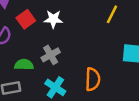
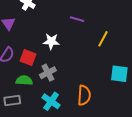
red square: (26, 19) -> (28, 58), moved, turned -35

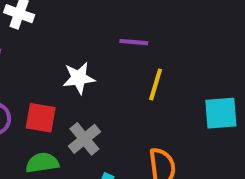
purple line: (77, 19) -> (134, 42), moved
yellow line: (103, 39) -> (156, 85), moved

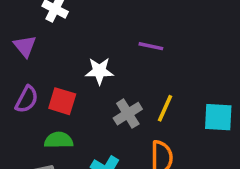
yellow line: (156, 85) -> (165, 108), moved
gray cross: (84, 139) -> (128, 114), moved

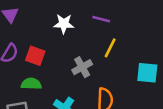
white star: (99, 71) -> (64, 24), moved
yellow line: (165, 108) -> (110, 48), moved

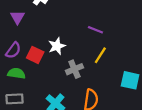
white star: (64, 24) -> (57, 46), moved, turned -30
green semicircle: (31, 84) -> (16, 73), moved

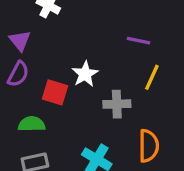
purple semicircle: (13, 50) -> (18, 74), moved
gray cross: (74, 69) -> (117, 104), turned 30

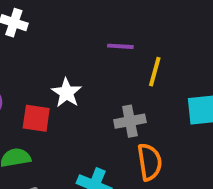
yellow line: (152, 77) -> (155, 72), moved
gray cross: (117, 104) -> (130, 121), moved

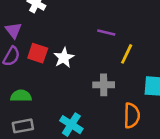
red square: (36, 118) -> (38, 53), moved
orange semicircle: (150, 162) -> (132, 116), moved

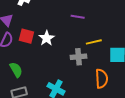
yellow line: (127, 54) -> (94, 42), moved, turned 56
green semicircle: (21, 96) -> (16, 70), turned 63

